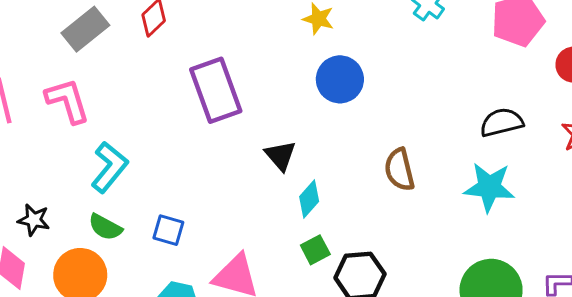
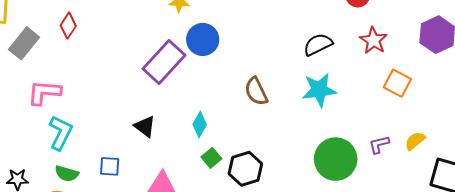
purple rectangle: (216, 90) -> (164, 62), moved, turned 75
pink L-shape: (68, 101) -> (44, 93), moved, turned -56
black triangle: (280, 156) -> (145, 126), moved

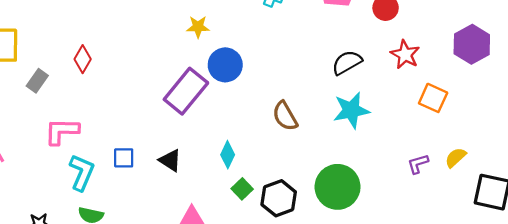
gray rectangle: (24, 43) -> (37, 81), size x0.7
green circle: (336, 159) -> (338, 187), moved
blue square: (110, 166) -> (124, 158), moved

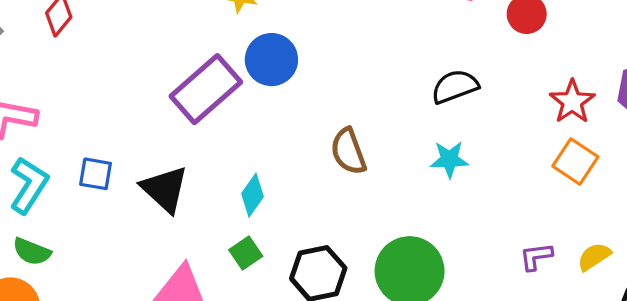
red star: (405, 55) -> (572, 102), moved
cyan star: (351, 110) -> (449, 159), size x0.7
black triangle: (170, 160) -> (165, 189), size x1.4
green square: (242, 189) -> (246, 253), moved

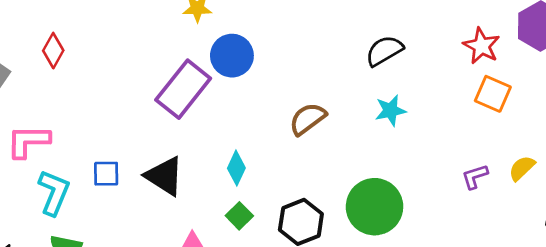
brown semicircle: (348, 151) -> (308, 119), turned 84

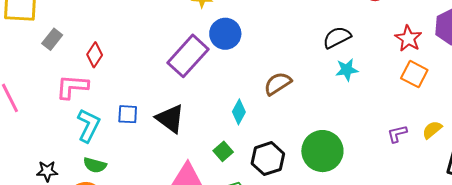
red diamond: (53, 51) -> (95, 55), moved
cyan star: (390, 111) -> (347, 70), moved
cyan diamond: (236, 168) -> (239, 112), moved

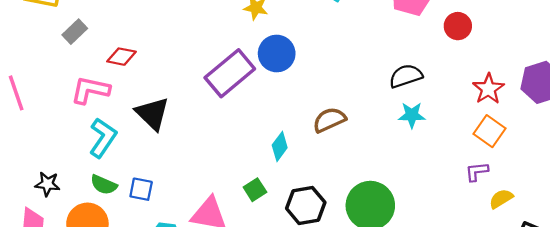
red diamond: (95, 55) -> (121, 57), turned 60
blue square: (128, 114) -> (141, 189), moved
black triangle: (170, 119) -> (152, 113), moved
purple L-shape: (397, 134) -> (477, 172), moved

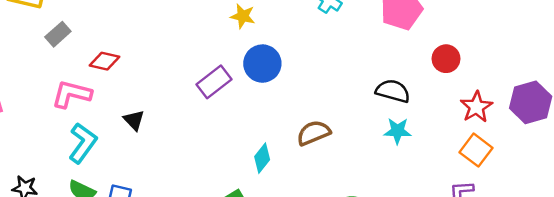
red circle: (458, 26) -> (446, 59), moved
purple rectangle: (230, 73) -> (214, 82), size x0.7
black semicircle: (406, 76) -> (393, 91), turned 32
black triangle: (152, 113) -> (134, 120), size x0.6

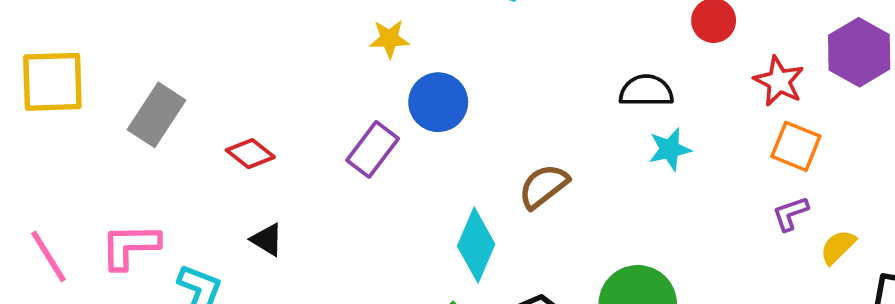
gray rectangle: (58, 34) -> (157, 115), moved, size x1.5
red diamond: (105, 61) -> (250, 154), moved, turned 40
pink L-shape: (72, 94) -> (130, 246), moved
cyan diamond: (262, 158) -> (476, 245), size x1.5

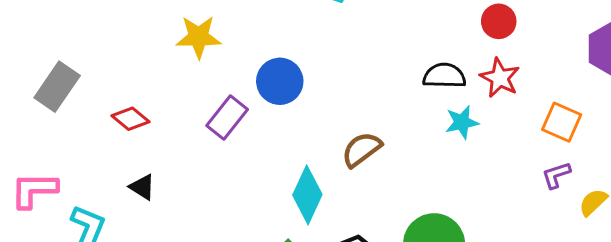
yellow star: (389, 39) -> (199, 37), moved, size x1.4
red star: (779, 81) -> (500, 78), moved

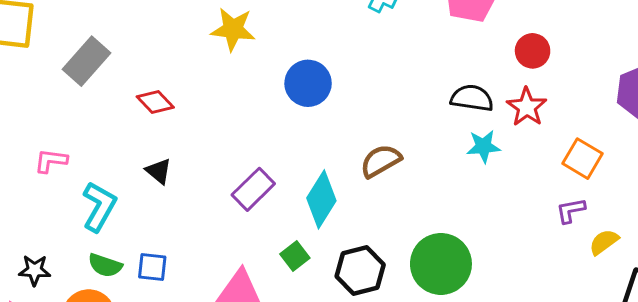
purple rectangle: (227, 118) -> (253, 189), moved
pink L-shape: (34, 190) -> (51, 161), size x0.7

